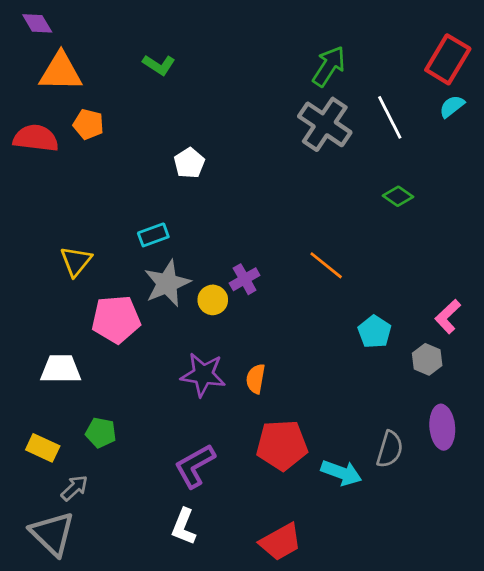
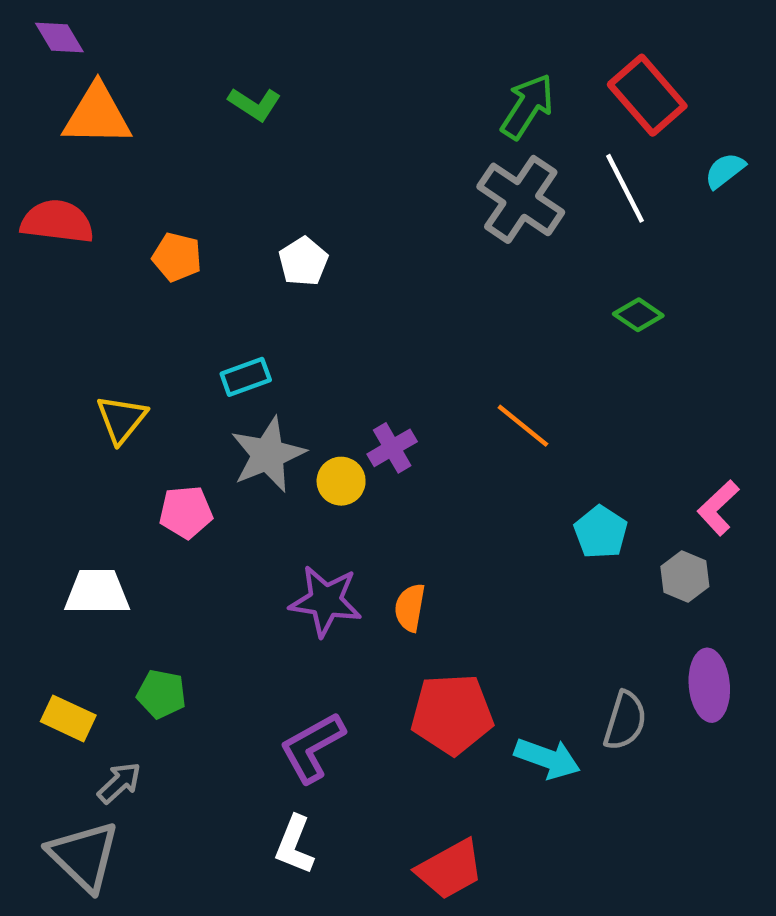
red rectangle: (448, 59) -> (647, 95), moved, turned -72
orange pentagon: (88, 124) -> (177, 257), moved
pink pentagon: (116, 319) -> (186, 512), size x0.7

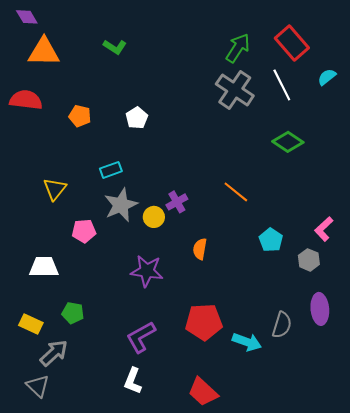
green diamond: (638, 315) -> (288, 142), size x1.4
orange semicircle: (410, 608) -> (200, 249), moved
gray arrow: (119, 783) -> (54, 353), size x1.4
gray triangle: (84, 856) -> (38, 386), size x0.7
red trapezoid: (450, 869) -> (203, 392), turned 72

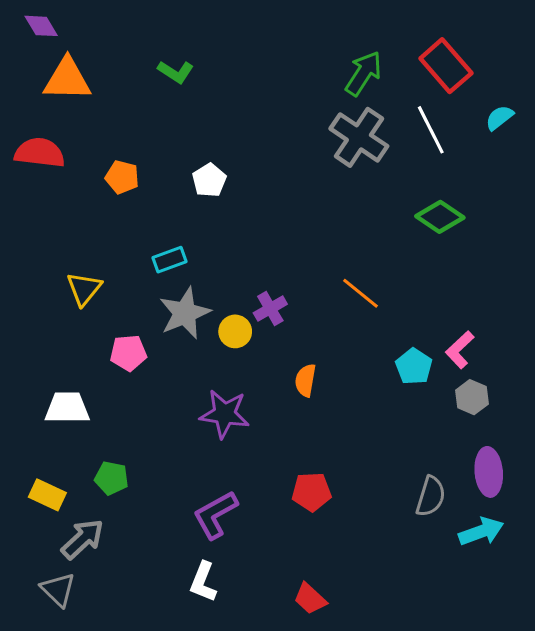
pink L-shape: (324, 229) -> (460, 350), moved
red pentagon: (204, 322) -> (312, 492), size x0.7
cyan arrow: (247, 342) -> (481, 532), moved, turned -40
red trapezoid: (203, 392) -> (310, 599), size x0.7

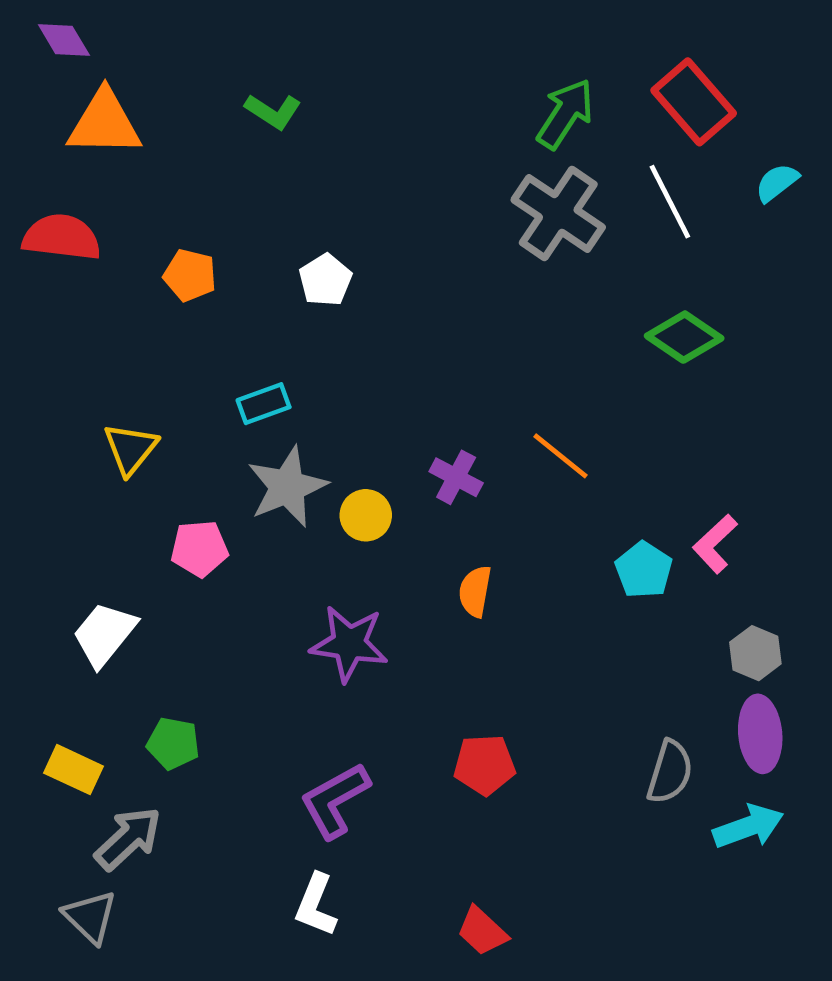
purple cross: (270, 309) -> (456, 477), moved, turned -32
gray hexagon: (472, 397) -> (755, 653), moved
white trapezoid: (67, 408) -> (104, 634), turned -51

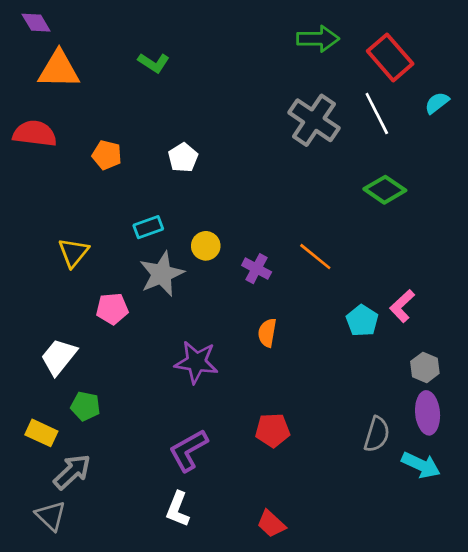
green arrow: (565, 114) -> (318, 39), moved, turned 57
yellow circle: (366, 515) -> (206, 246), moved
green pentagon: (173, 743) -> (85, 406), moved
cyan arrow: (748, 827) -> (421, 465), turned 45

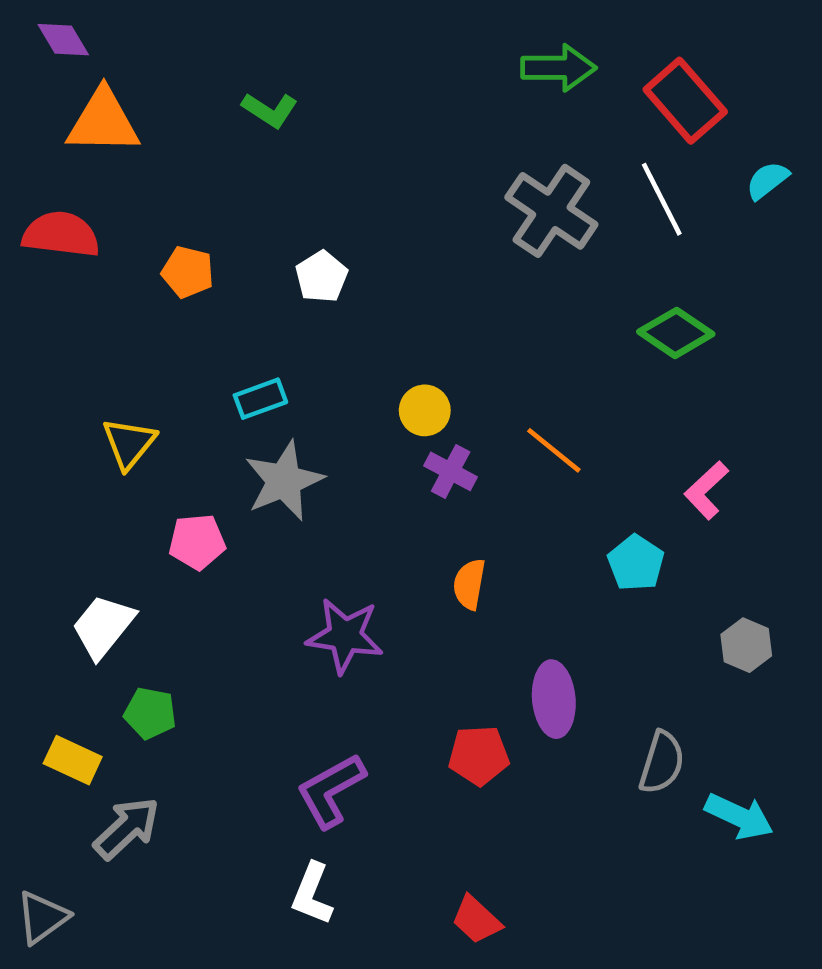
yellow circle: (206, 246) -> (425, 410), moved
pink L-shape: (402, 306) -> (706, 490), moved
purple ellipse: (428, 413) -> (554, 699), moved
gray triangle: (51, 516) -> (42, 917), moved, turned 40

